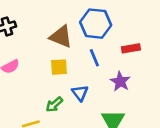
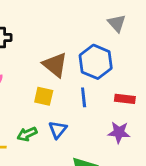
purple star: (120, 81) -> (119, 132), moved, turned 30

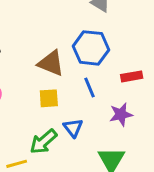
purple star: (119, 132) -> (121, 114), moved
green arrow: (27, 134) -> (43, 142), size x1.4

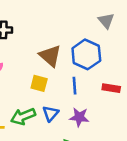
purple star: (121, 114) -> (79, 117), moved

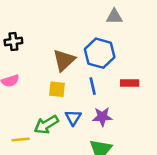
gray triangle: (106, 21) -> (114, 17), turned -42
brown triangle: (50, 56) -> (64, 60), turned 45

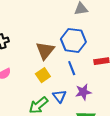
yellow square: (57, 89) -> (43, 75), turned -32

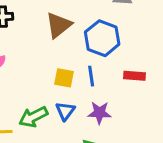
brown triangle: (45, 50) -> (59, 25), moved
yellow square: (43, 75) -> (64, 78), moved, turned 32

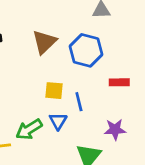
blue line: (91, 76) -> (79, 102), moved
purple star: (100, 113) -> (115, 130), moved

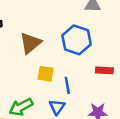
brown triangle: (44, 42) -> (30, 43), moved
blue triangle: (58, 121) -> (57, 107), moved

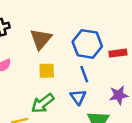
blue hexagon: (77, 40) -> (87, 44), moved
yellow square: (46, 74) -> (47, 71), moved

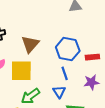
yellow square: (47, 71) -> (21, 71), moved, size x1.6
purple star: (119, 95) -> (91, 82), moved

